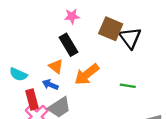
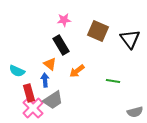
black triangle: (130, 38) -> (130, 39), moved
orange arrow: (87, 74) -> (77, 71), size x0.7
blue arrow: (50, 85) -> (45, 80), turned 64

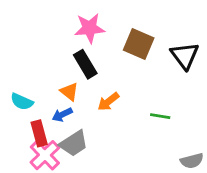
pink star: (64, 20) -> (90, 28), size x1.5
blue arrow: (45, 80) -> (62, 115), turned -112

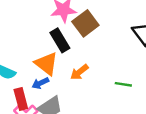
brown square: (139, 44) -> (85, 23), moved, turned 30
orange triangle: (69, 92) -> (46, 64), size x1.5

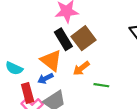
brown square: (85, 23) -> (84, 38), moved
green line: (123, 84) -> (101, 85), moved

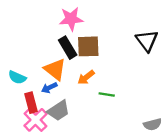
brown square: (84, 38) -> (88, 46), turned 35

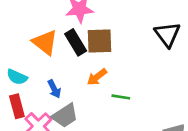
orange triangle: (55, 69) -> (45, 42), moved
blue arrow: (49, 88) -> (54, 89), turned -91
red rectangle: (31, 103) -> (17, 106), moved

